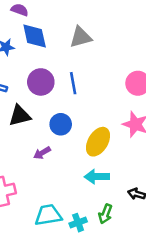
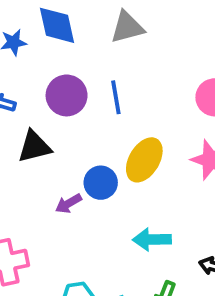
blue circle: (61, 124) -> (101, 183), moved
yellow ellipse: (98, 142) -> (144, 160), moved

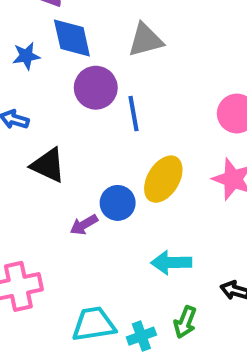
purple circle: (67, 95) -> (96, 88), moved
black triangle: (34, 147) -> (48, 165), turned 39

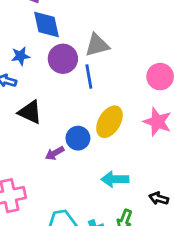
gray triangle: (145, 40) -> (97, 45), moved
blue star: (26, 56) -> (20, 56), moved

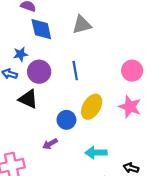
gray triangle: (97, 45) -> (82, 25), moved
purple circle: (63, 59) -> (39, 72), moved
purple arrow: (55, 153) -> (50, 144), moved

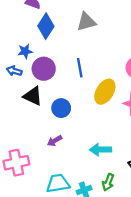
blue diamond: (41, 29) -> (46, 26), turned 45
yellow ellipse: (92, 107) -> (105, 92), moved
blue circle: (66, 120) -> (61, 108), moved

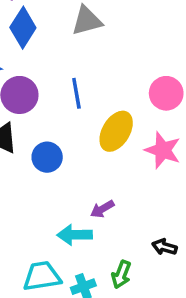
purple arrow: (55, 141) -> (102, 209), moved
cyan arrow: (100, 150) -> (75, 235), moved

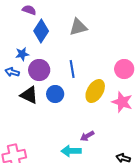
blue circle: (47, 157) -> (55, 94), moved

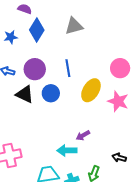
blue star: (22, 54) -> (11, 37), moved

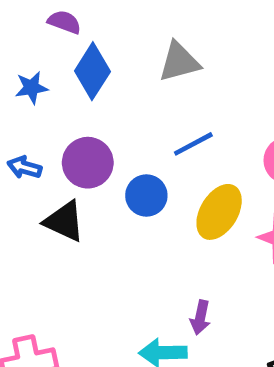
blue line: (68, 68) -> (193, 144), moved, turned 72
blue circle: (51, 93) -> (146, 196), moved
purple arrow: (83, 135) -> (200, 317), turned -48

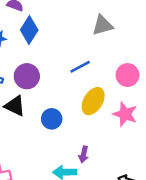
gray triangle: (179, 62) -> (103, 25), moved
blue circle: (146, 196) -> (52, 119), moved

